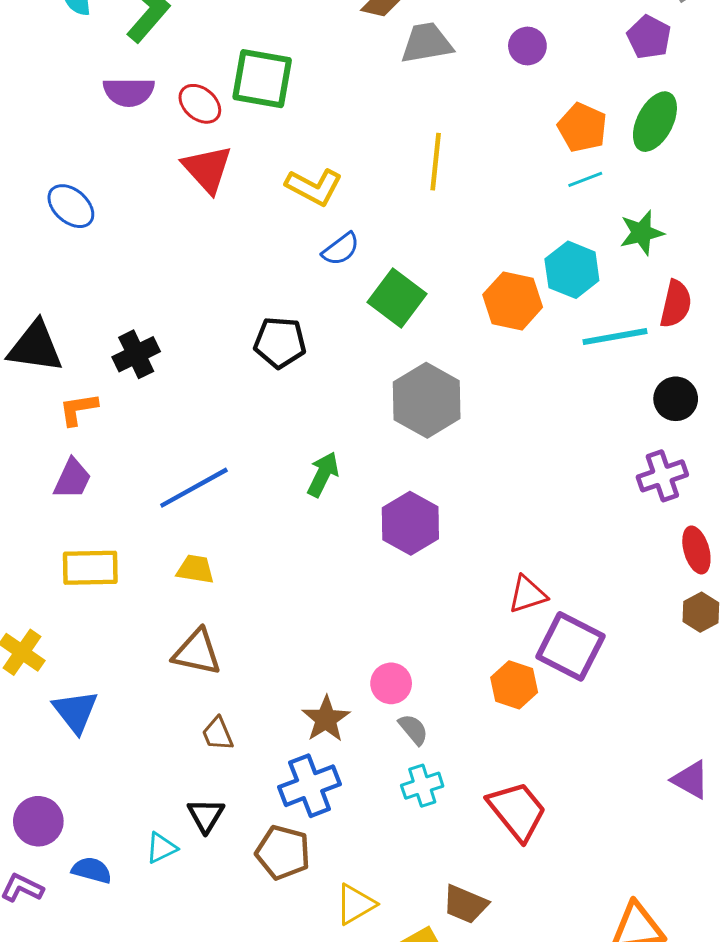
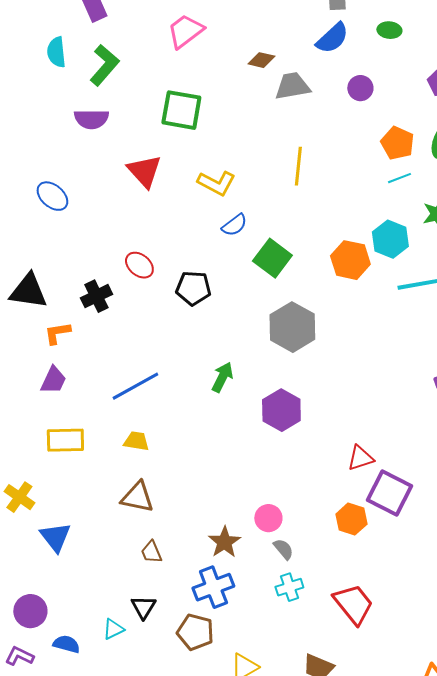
red ellipse: (200, 104) -> (139, 265), moved

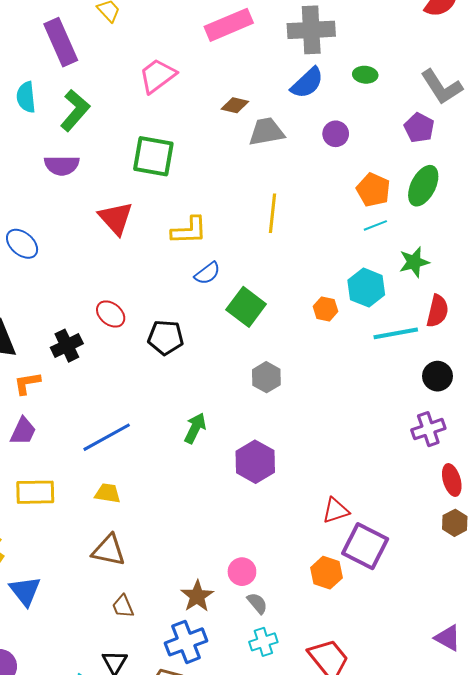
yellow L-shape: (216, 183) -> (189, 231), turned -30
orange hexagon: (350, 260) -> (325, 309), size x0.6
gray hexagon: (292, 327) -> (266, 377), size x0.6

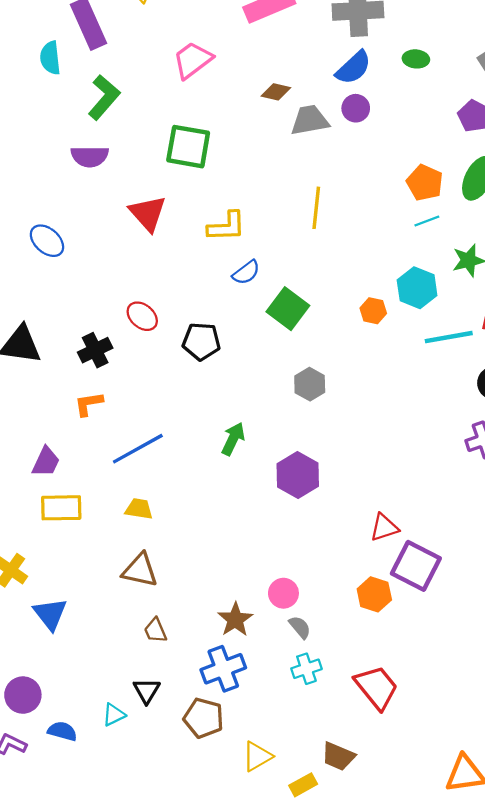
cyan semicircle: (26, 97) -> (50, 58), moved
purple circle: (336, 134) -> (356, 108), moved
orange L-shape: (27, 383) -> (89, 404), moved
purple trapezoid: (23, 431) -> (46, 462), moved

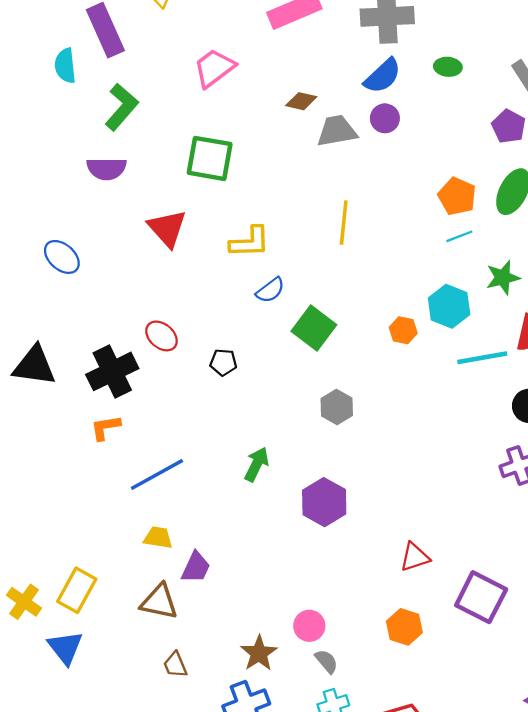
black pentagon: (201, 341) -> (223, 362), size x0.7
black cross: (95, 350) -> (112, 371), size x1.4
purple trapezoid: (46, 462) -> (196, 567), moved
yellow rectangle: (61, 508) -> (77, 590), moved, turned -60
purple square: (416, 566) -> (481, 597), moved

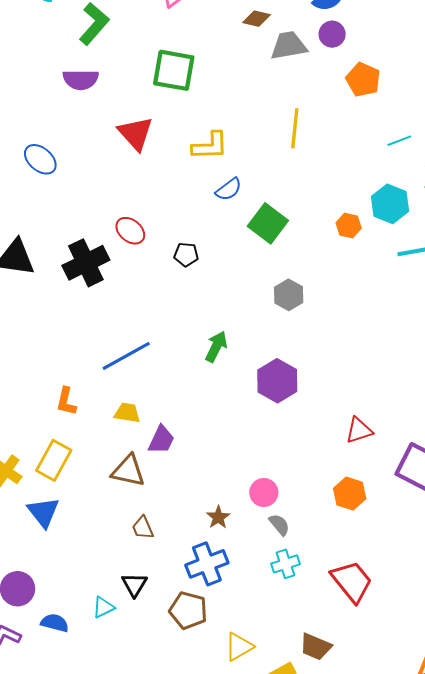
orange pentagon: (457, 196) -> (363, 80), moved
orange L-shape: (105, 428) -> (66, 401), moved, turned -68
brown star: (259, 653) -> (218, 517), size x0.7

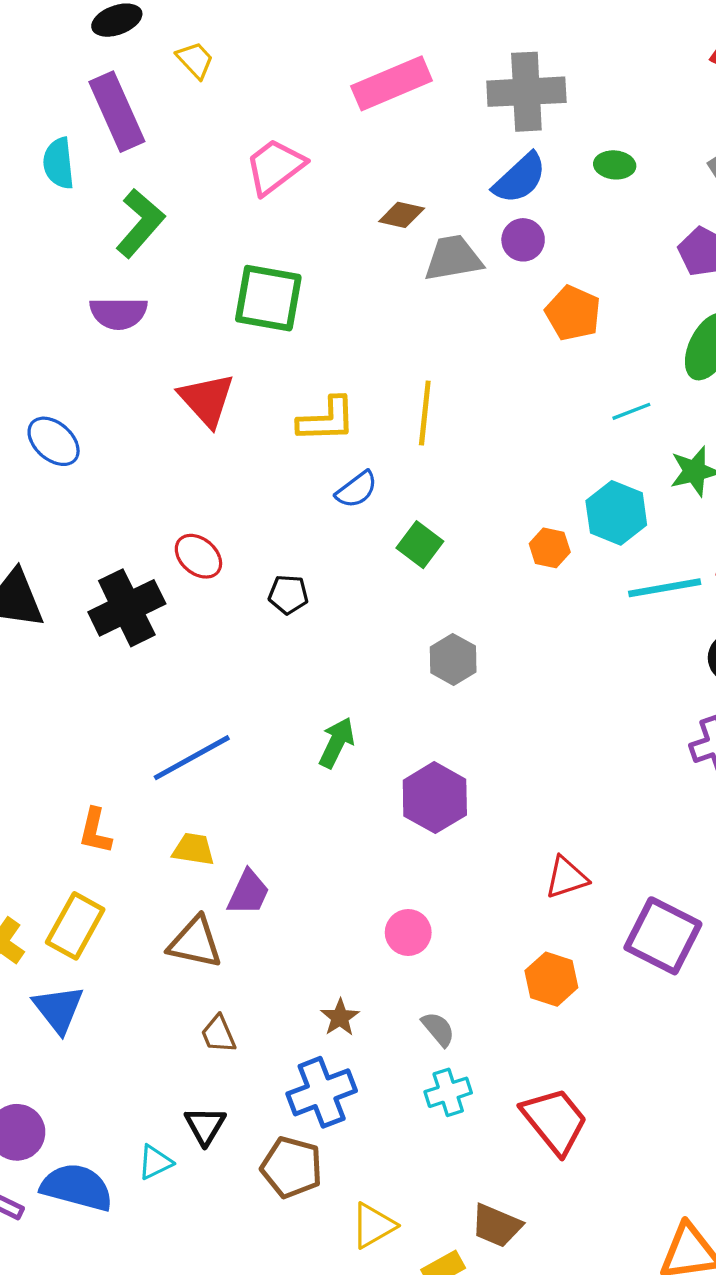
yellow line: (295, 128) -> (425, 413), moved
green square: (268, 223) -> (420, 545), size x0.7
pink circle: (264, 492) -> (408, 932), moved
blue semicircle: (55, 623) -> (77, 1187), size x1.6

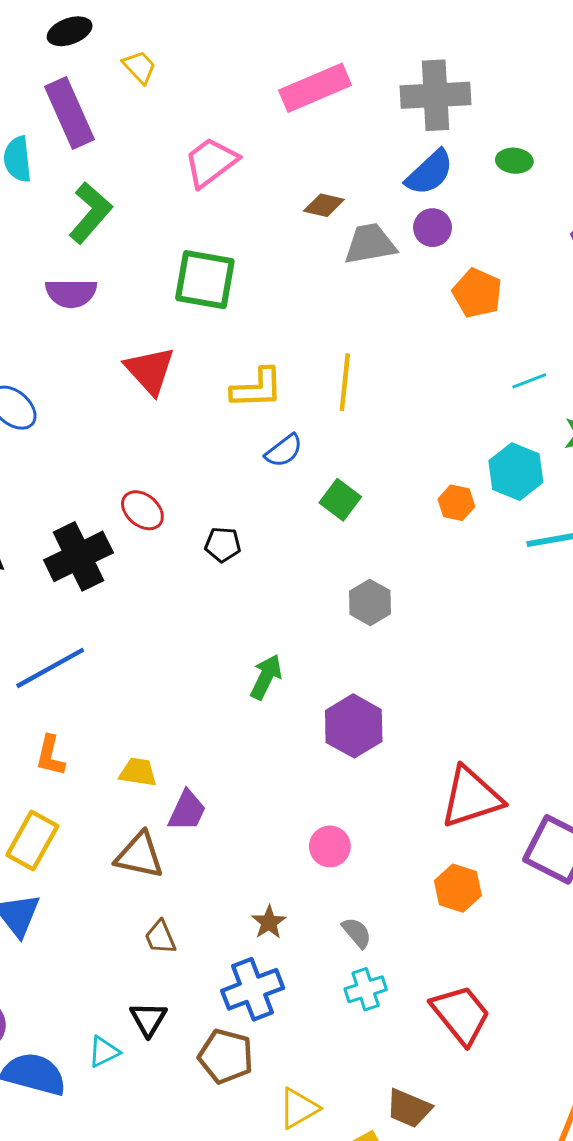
blue line: (192, 758) -> (50, 668), moved
red triangle: (566, 878) -> (471, 797), size x1.6

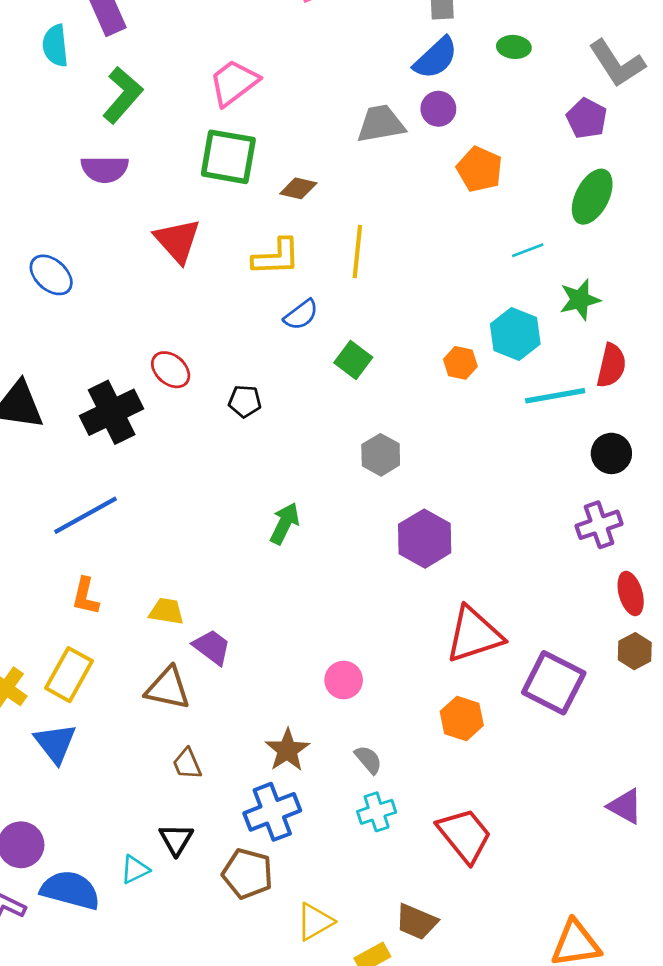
pink trapezoid: (211, 162) -> (234, 83), moved
brown diamond: (324, 205) -> (298, 188), moved
purple hexagon: (354, 726) -> (425, 539), moved
purple trapezoid: (187, 811) -> (212, 647), turned -78
brown star: (269, 922) -> (287, 750), size x1.4

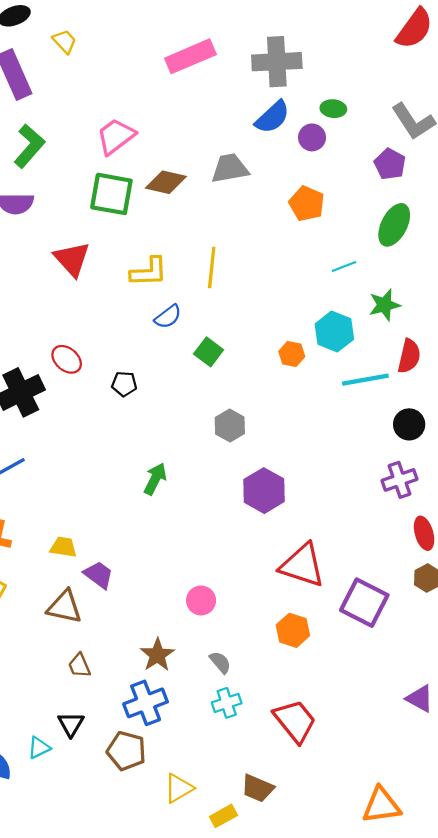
purple circle: (438, 109) -> (312, 137), moved
brown diamond: (298, 188) -> (166, 182), moved, size x1.4
red triangle: (474, 635) -> (302, 565), turned 36

